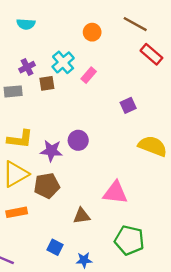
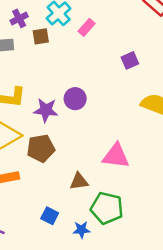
green pentagon: (129, 240) -> (107, 208), moved

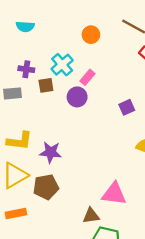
purple cross: (19, 18) -> (26, 69), turned 35
purple circle: (75, 99) -> (77, 97), moved
brown triangle: (79, 181) -> (91, 216), moved

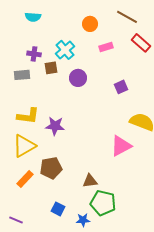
pink rectangle: (87, 77) -> (106, 47), moved, turned 32
brown pentagon: (46, 187) -> (51, 168), moved
pink triangle: (114, 194) -> (121, 146), moved, turned -35
orange rectangle: (16, 213) -> (25, 179), turned -36

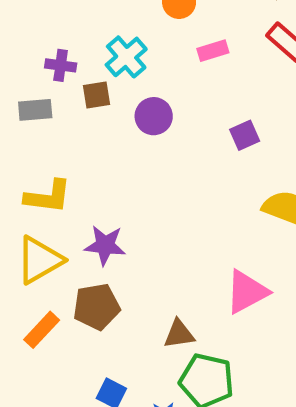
purple star: (55, 126) -> (105, 245), moved
pink triangle: (121, 146) -> (247, 292), moved

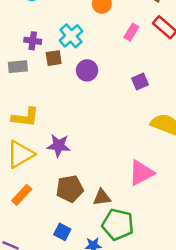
pink rectangle: (213, 51) -> (131, 32), moved, turned -42
brown pentagon: (97, 307) -> (70, 189), moved

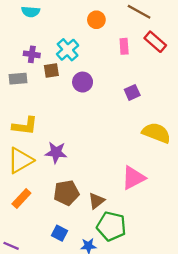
pink rectangle: (131, 32) -> (124, 46), turned -35
brown triangle: (102, 197) -> (96, 201), turned -30

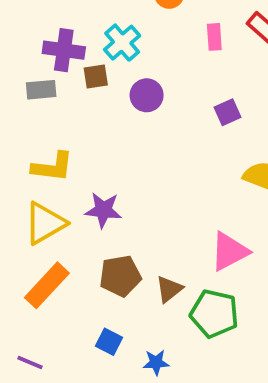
purple cross: (32, 54) -> (64, 50), size x1.5
orange rectangle: (21, 199) -> (47, 285), size x1.4
green pentagon: (111, 226) -> (214, 314), moved

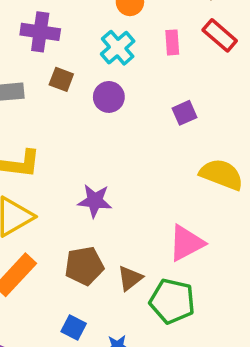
cyan cross: (122, 43) -> (118, 48), moved
purple cross: (64, 50) -> (40, 32), moved
brown square: (96, 76) -> (61, 79), turned 30
purple star: (103, 210) -> (95, 201), moved

